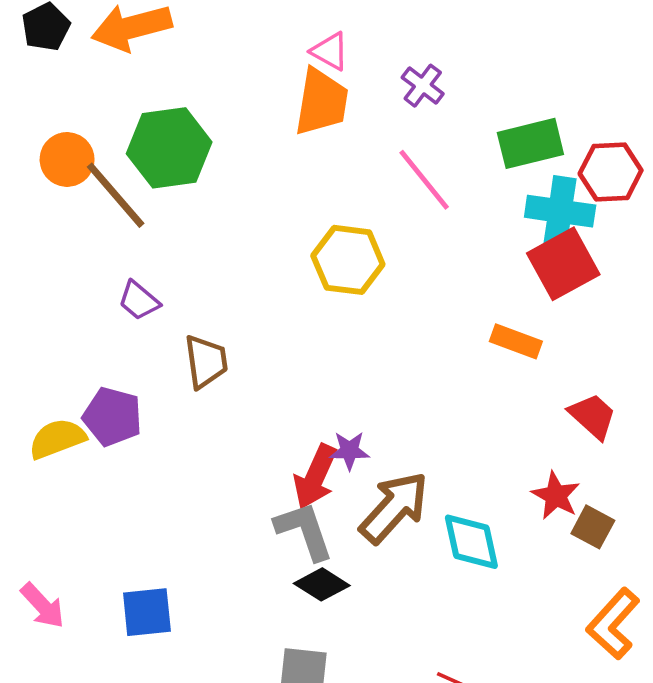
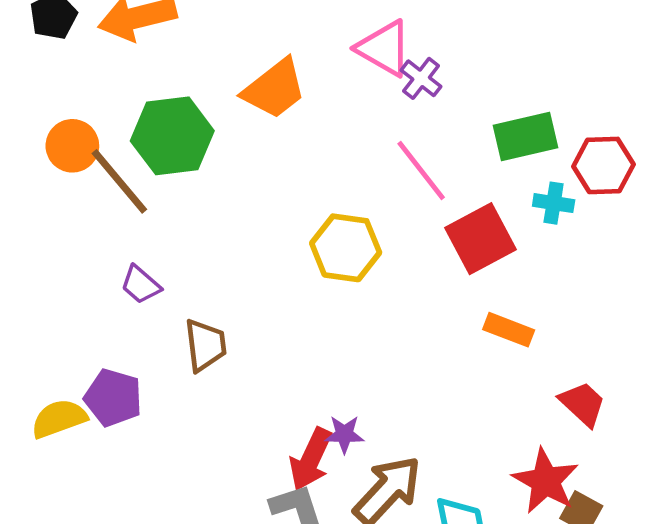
pink triangle: (330, 51) -> (384, 48), moved, size x1.5
orange trapezoid: (321, 102) -> (274, 89), moved, turned 42
cyan cross: (560, 211) -> (554, 203), size x0.6
red square: (563, 264) -> (480, 239), moved
red star: (556, 496) -> (546, 481), size x1.4

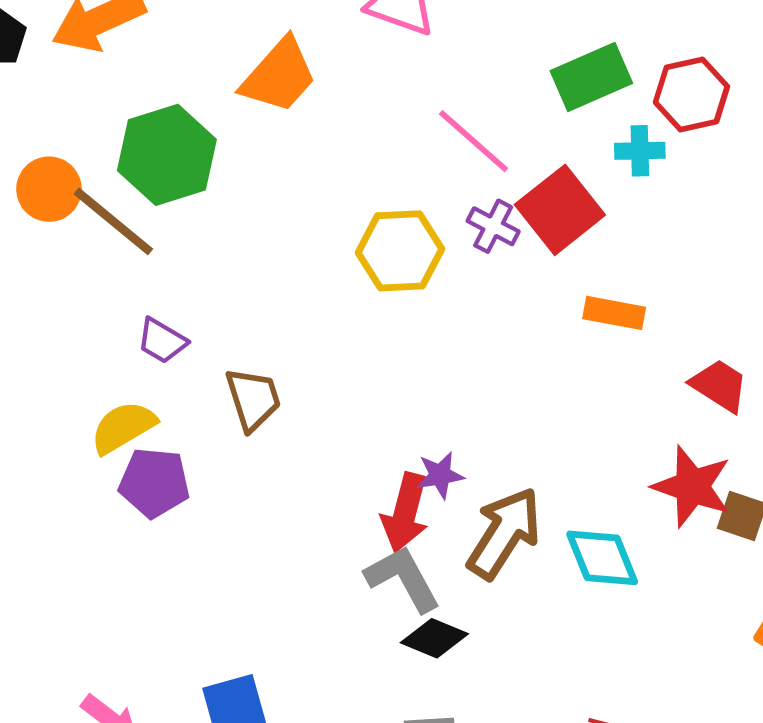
purple cross: (421, 78) -> (493, 226), moved
yellow semicircle: (59, 419) -> (123, 427), moved

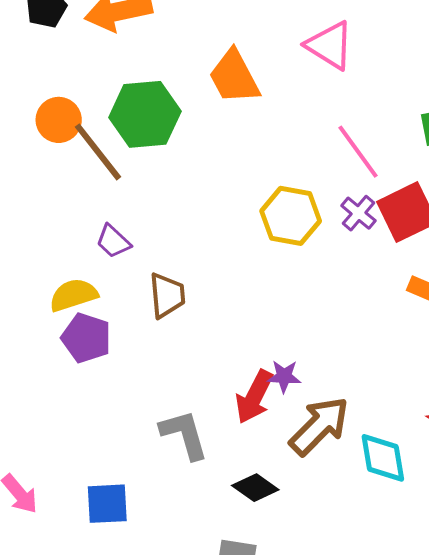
orange trapezoid: (279, 76) -> (234, 77), turned 98
gray L-shape: (403, 579) -> (184, 435), moved

